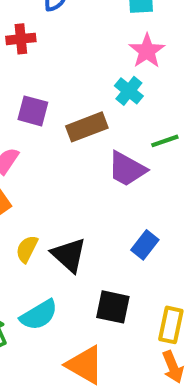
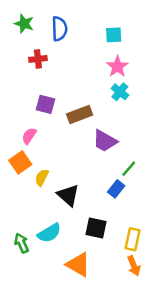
cyan cross: (129, 91) -> (120, 92), moved
green line: (165, 141) -> (129, 169), moved, turned -30
yellow semicircle: (27, 249) -> (42, 178), moved

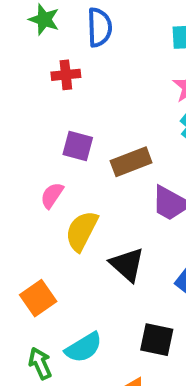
orange square: (20, 162) -> (38, 298), moved
yellow semicircle: (42, 178) -> (82, 231), moved, size x1.5
black triangle: (68, 195) -> (127, 265), moved

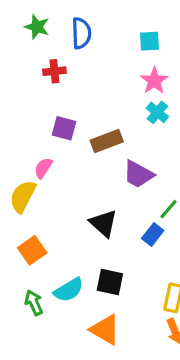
yellow semicircle: (82, 231) -> (23, 196), moved
black square: (157, 340) -> (110, 282), moved

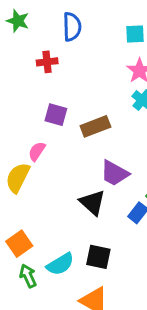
green star: (37, 27) -> (18, 21), moved
purple trapezoid: (138, 174) -> (114, 173), moved
orange square: (32, 250) -> (19, 244), moved

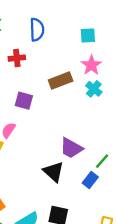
brown rectangle: (95, 126) -> (61, 81), moved

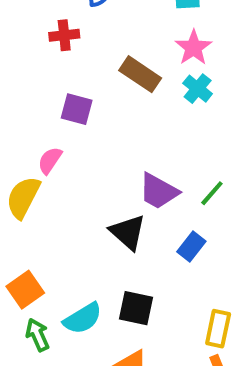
brown rectangle: (61, 81) -> (140, 74), turned 55
green line: (102, 161) -> (212, 193), moved

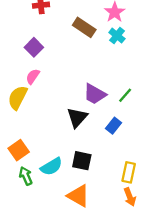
purple square: (77, 109) -> (34, 47), moved, turned 30
black triangle: (128, 232) -> (77, 117), turned 30

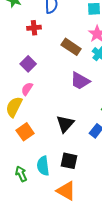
purple trapezoid: (95, 94) -> (80, 81), moved
orange square: (19, 150) -> (25, 132), moved
cyan semicircle: (51, 167) -> (43, 166), turned 114

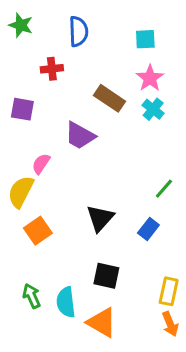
purple square: (28, 64) -> (22, 109), moved, turned -35
purple trapezoid: (80, 81) -> (80, 136), moved
cyan semicircle: (43, 166) -> (66, 302), moved

